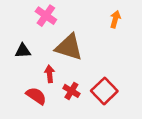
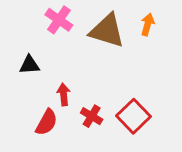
brown triangle: (69, 47) -> (107, 31), moved
red semicircle: (36, 96) -> (47, 122), turned 85

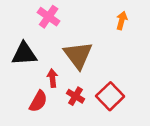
brown triangle: (107, 31) -> (78, 55), moved, turned 36
black triangle: (29, 65) -> (24, 54), size x1.5

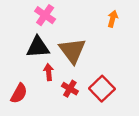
black triangle: (24, 54) -> (38, 47), moved
red semicircle: (38, 101) -> (19, 93), moved

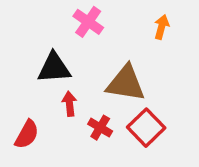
pink cross: (45, 15) -> (88, 22), moved
brown triangle: (72, 51) -> (126, 83), moved, turned -44

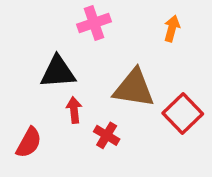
pink cross: (88, 22) -> (94, 23), turned 36
red square: (146, 128) -> (183, 114), moved

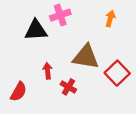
black triangle: (58, 72) -> (36, 30), moved

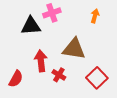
red arrow: (48, 71) -> (41, 61), size x1.5
red square: (117, 73) -> (97, 78), moved

